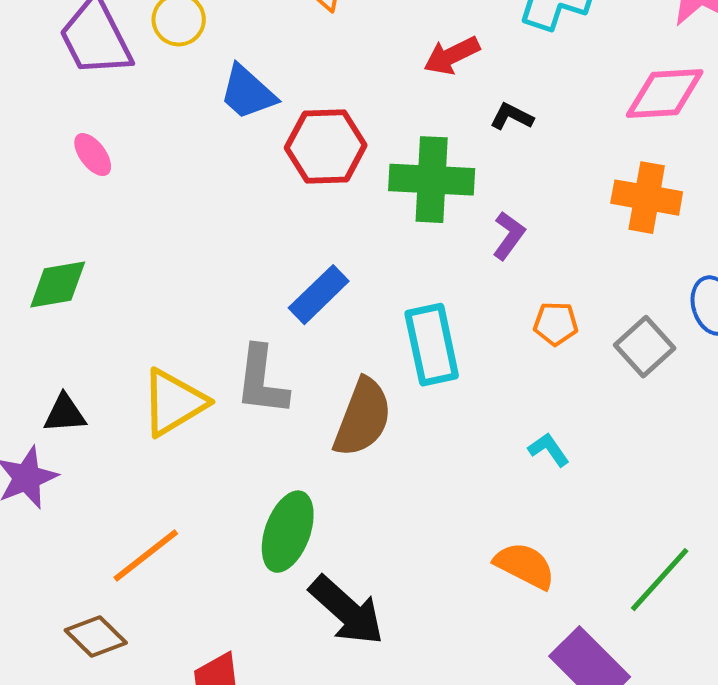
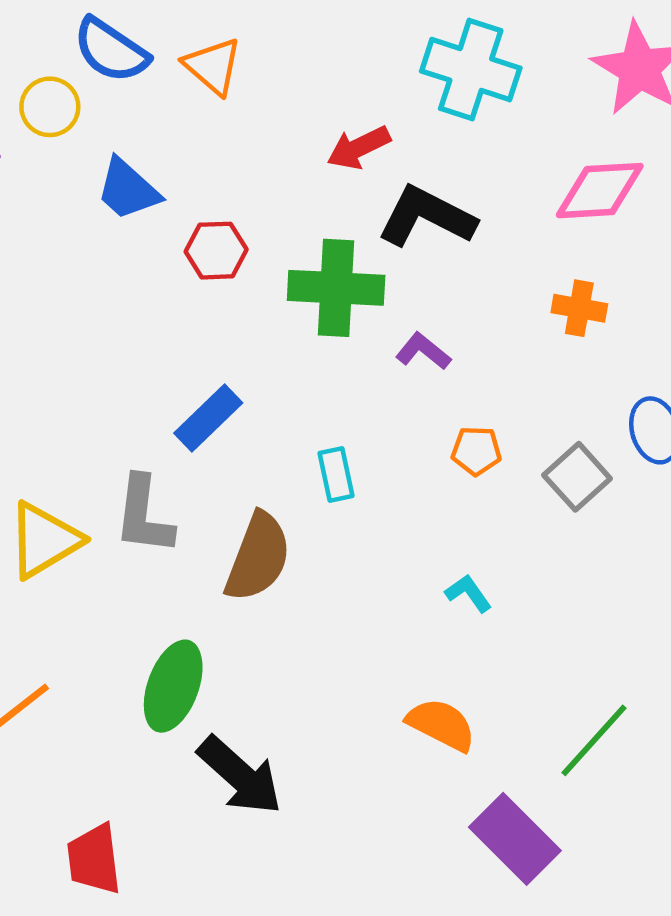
black L-shape: (512, 117) -> (427, 217), size x2.0
red hexagon: (326, 147) -> (216, 251), size x0.7
orange cross: (647, 198) -> (579, 308), size x0.7
purple L-shape: (509, 236) -> (423, 351), turned -87
cyan rectangle: (432, 345) -> (336, 475), size x0.6

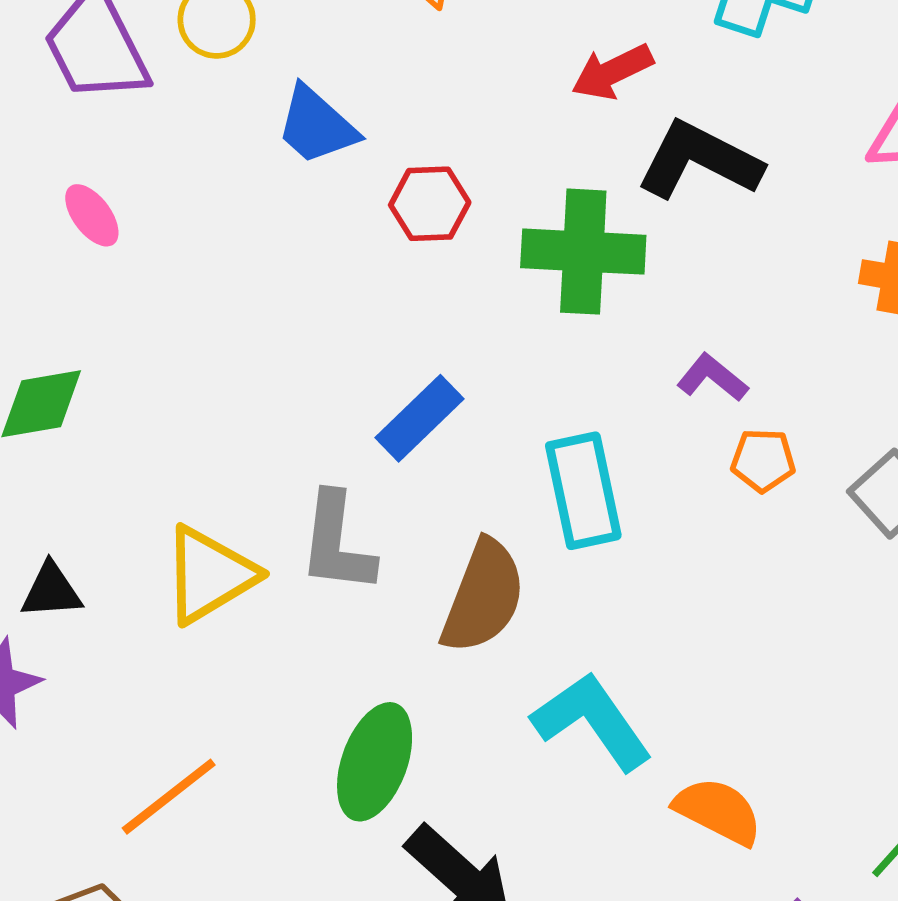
purple L-shape: (423, 351) -> (712, 378), moved
cyan rectangle: (336, 475) -> (583, 491), size x1.6
cyan L-shape: (468, 593) -> (592, 721), moved, size x2.0

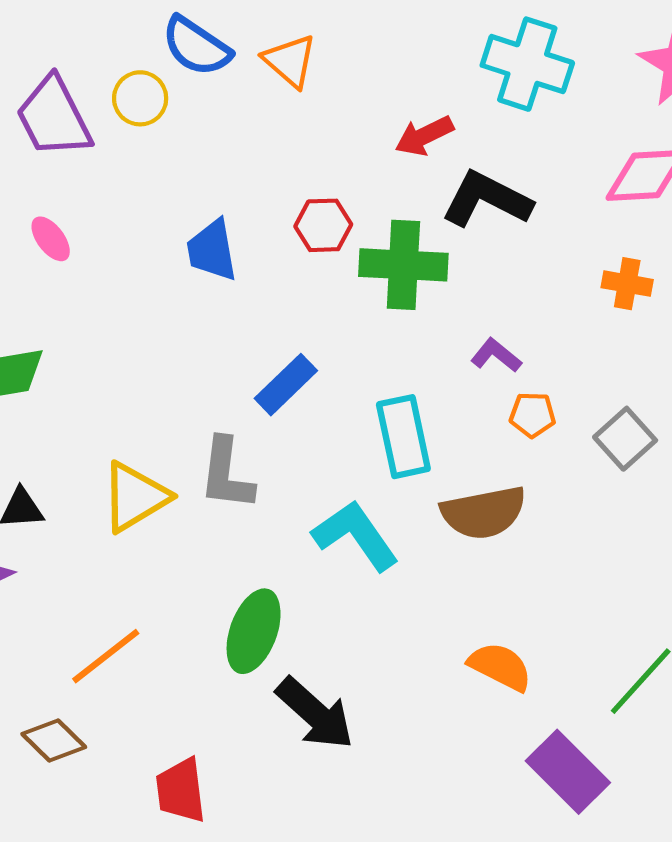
blue trapezoid: (317, 125) -> (212, 250), moved, turned 38
red hexagon: (430, 204) -> (323, 225), moved
brown semicircle: (483, 597) -> (484, 513), moved, turned 58
cyan L-shape: (592, 721) -> (356, 535), moved

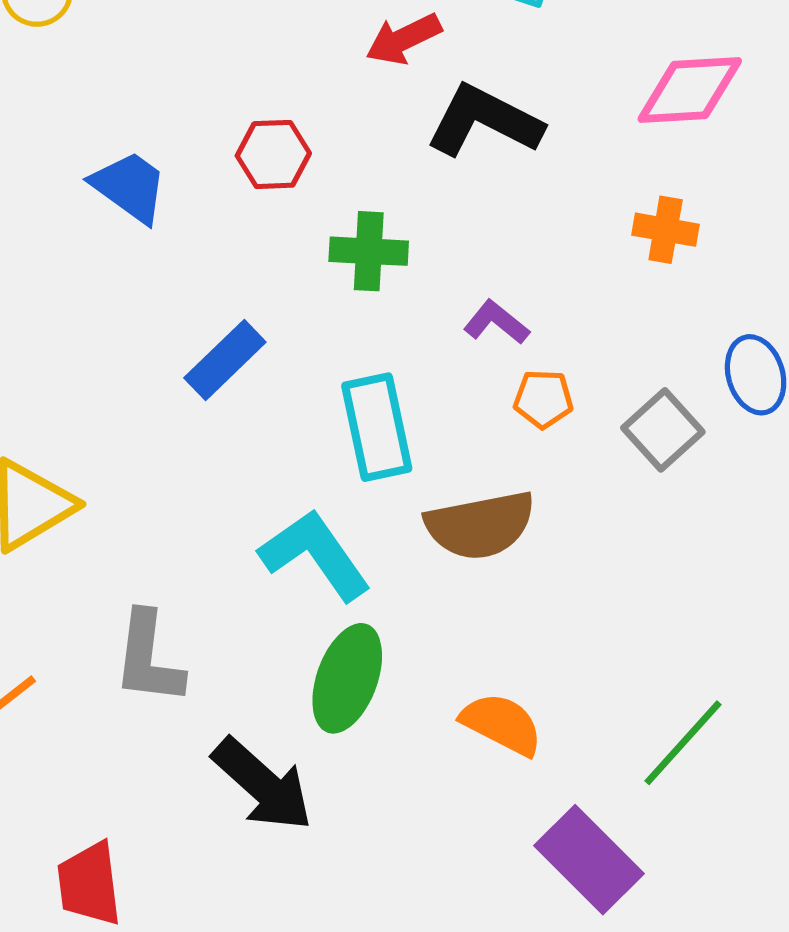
blue trapezoid: (212, 250) -> (130, 187), turned 136
green cross: (403, 265) -> (369, 251), moved, size x0.7
gray L-shape: (226, 474) -> (148, 658), moved
green ellipse: (254, 631) -> (347, 678), moved

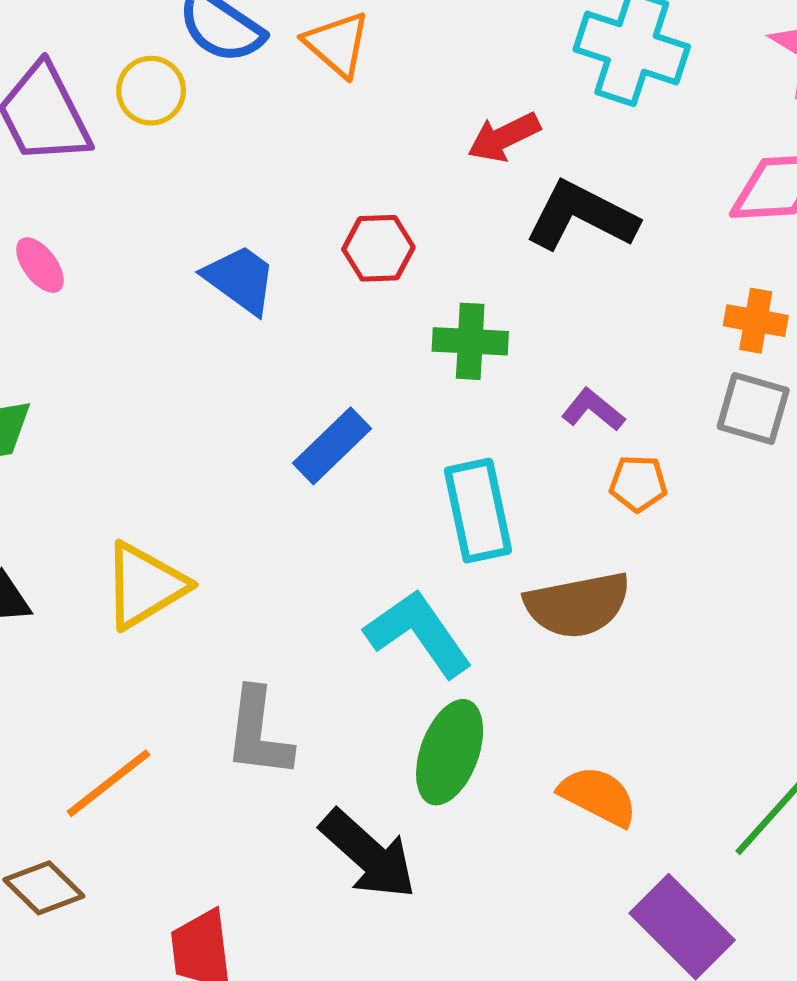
gray square: (663, 430) -> (753, 408), moved, turned -32

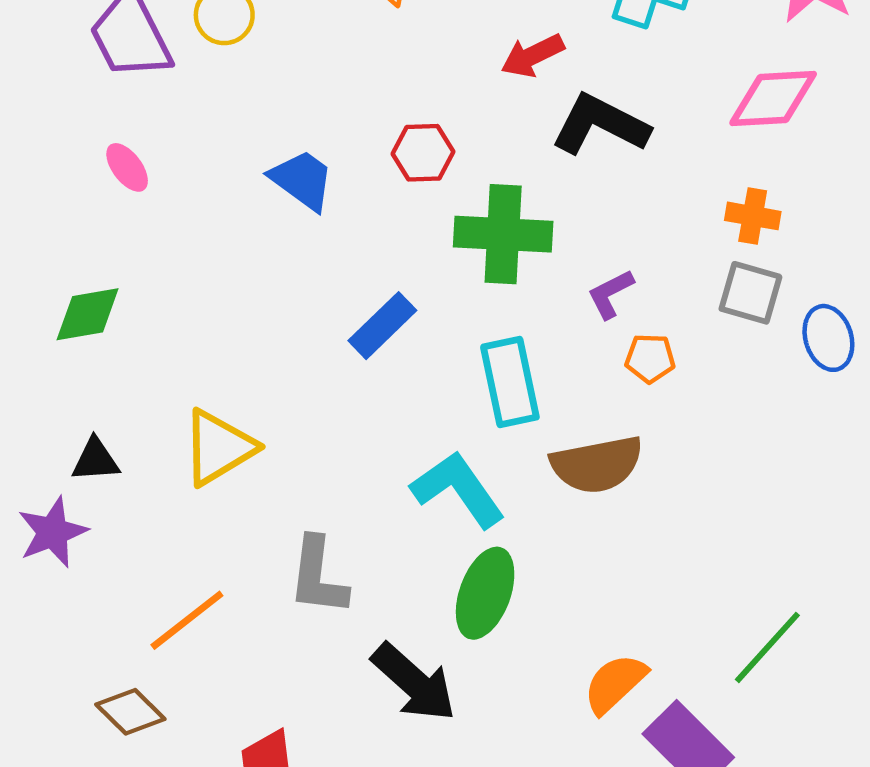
green cross: (470, 341) -> (503, 234), size x1.5
purple L-shape: (593, 410) -> (610, 294), turned -66
orange semicircle: (598, 796) -> (615, 684), moved, turned -70

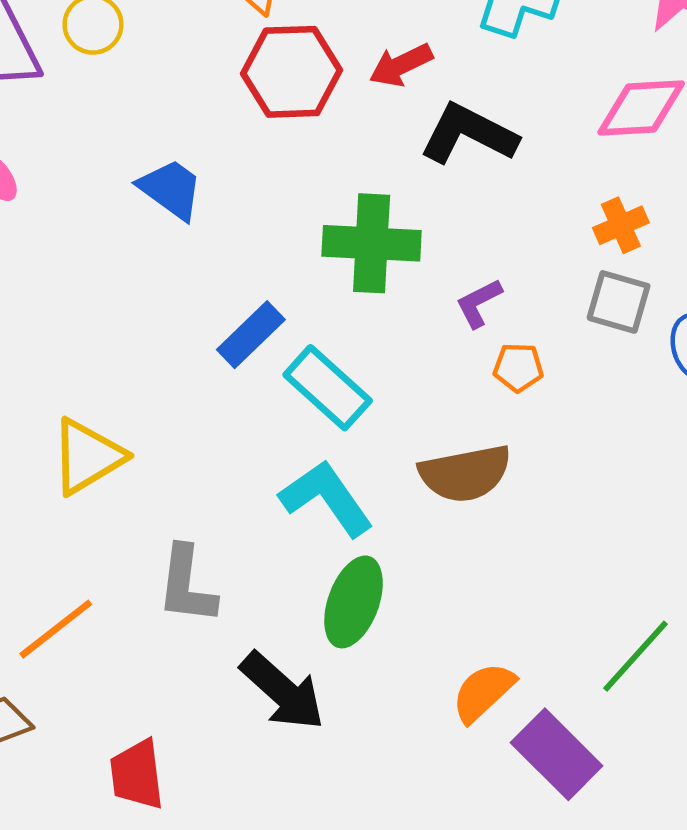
red hexagon: (423, 153) -> (291, 72), moved, size x1.6
orange cross: (753, 216) -> (621, 225), turned -34
cyan rectangle: (510, 382) -> (328, 388), moved, turned -36

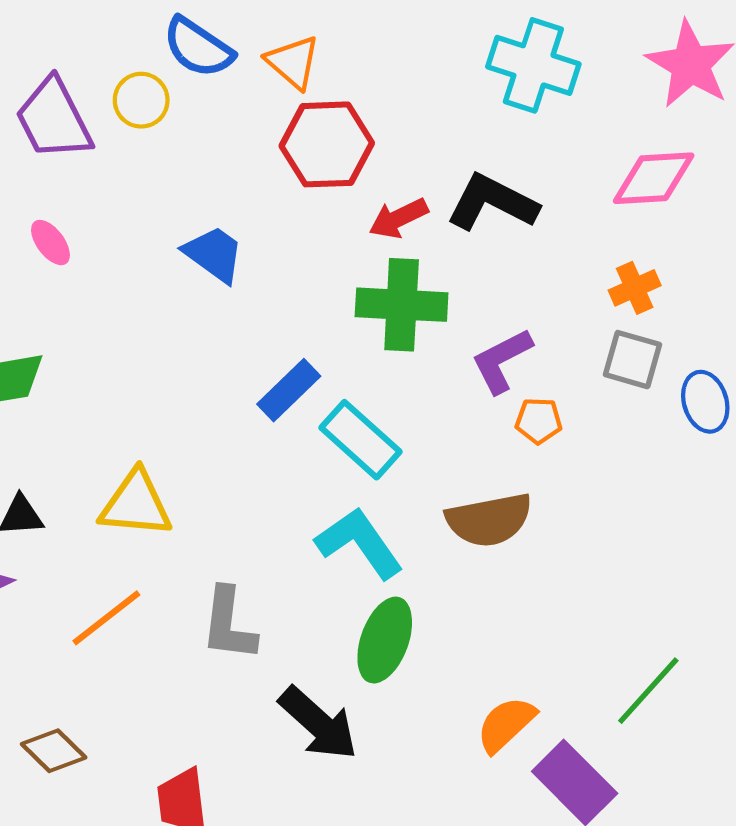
red arrow: (401, 65) -> (398, 218), moved
purple L-shape: (479, 303) -> (502, 361), size x1.4
yellow triangle: (87, 456) -> (136, 504), turned 36
orange line: (56, 629) -> (106, 618), moved

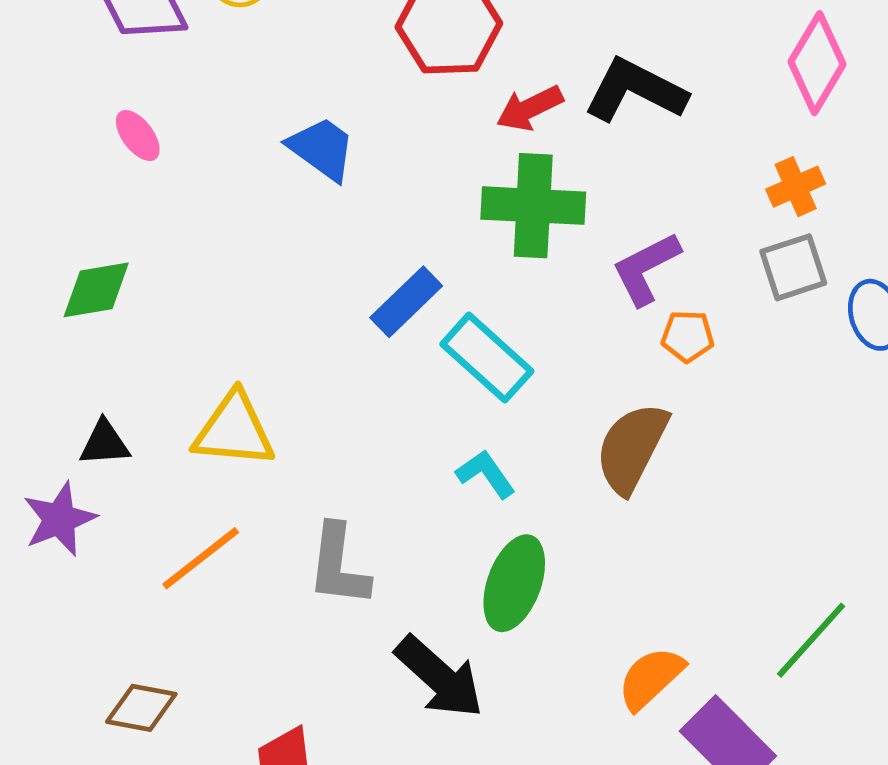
pink diamond: (654, 178) -> (817, 63), turned -56
gray square: (633, 360) -> (793, 267), turned -34
brown semicircle: (489, 520) -> (632, 448), turned 128
cyan L-shape: (359, 543) -> (486, 474), size x0.6
brown diamond: (54, 751) -> (141, 708), turned -34

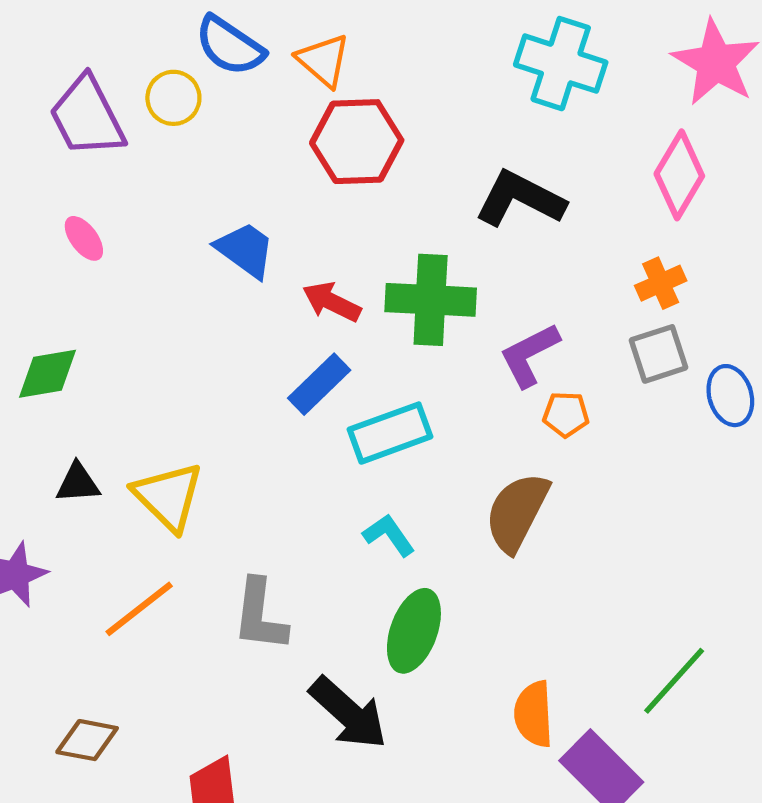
red arrow: (530, 108) -> (332, 302), moved, turned 52
cyan rectangle: (487, 358) -> (390, 433), turned -62
yellow triangle: (234, 430) -> (168, 497), turned 40
black triangle: (105, 443) -> (78, 483), moved
orange semicircle: (651, 678) -> (534, 714), turned -50

